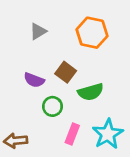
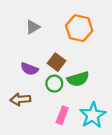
green circle: (52, 106) -> (54, 84), moved
brown arrow: (16, 141) -> (20, 99), moved

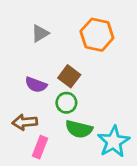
green semicircle: (78, 79) -> (79, 129), moved, turned 30
pink rectangle: (62, 115) -> (40, 147), moved

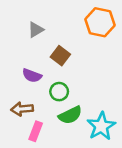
orange hexagon: (97, 35) -> (100, 22), moved
brown square: (69, 76) -> (60, 56), moved
green semicircle: (79, 129) -> (70, 115), turned -40

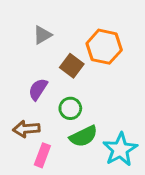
orange hexagon: (100, 22) -> (104, 47), moved
purple semicircle: (32, 75) -> (38, 89), turned 102

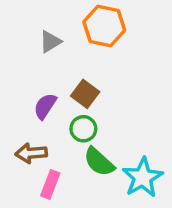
orange hexagon: (104, 47) -> (104, 26), moved
brown square: (72, 66) -> (85, 94), moved
green semicircle: (83, 136) -> (99, 162), turned 68

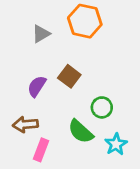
green circle: (83, 129) -> (102, 107), moved
cyan star: (143, 177) -> (116, 144), size x0.7

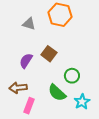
gray triangle: (41, 34) -> (29, 24), turned 48

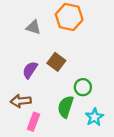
green semicircle: (57, 93) -> (66, 107), turned 66

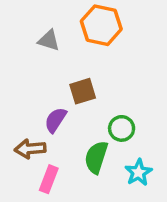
brown square: (56, 62) -> (83, 91), turned 36
purple semicircle: (30, 70) -> (56, 120), moved

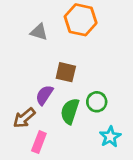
brown square: (83, 91) -> (66, 72), turned 30
brown arrow: (30, 149) -> (24, 118), turned -35
green semicircle: (96, 157) -> (70, 111), moved

